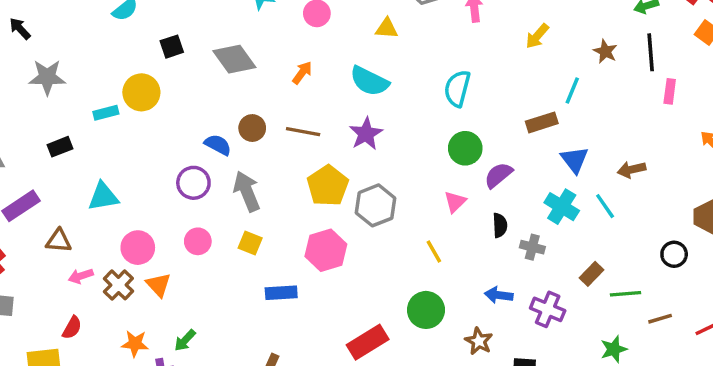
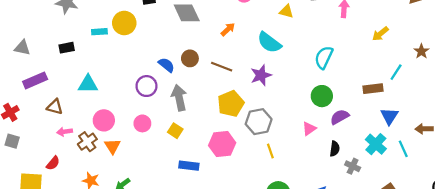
yellow line: (434, 252) -> (270, 151), moved

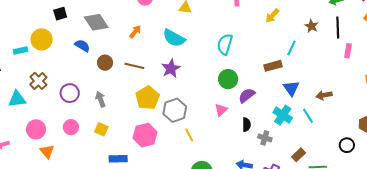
blue semicircle: (166, 65) -> (82, 46), moved
gray arrow: (179, 98) -> (100, 99), size x0.7
brown cross: (87, 142) -> (38, 81), moved

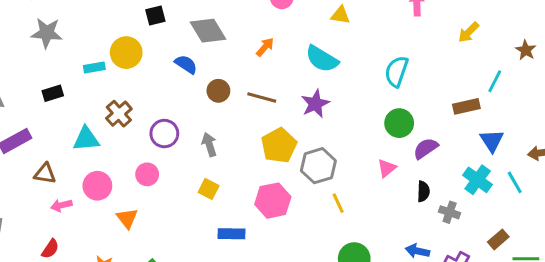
pink circle: (71, 127) -> (147, 174), moved
pink circle: (36, 129) -> (97, 186), moved

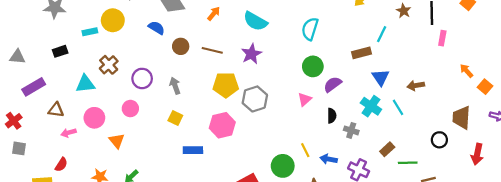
yellow pentagon: (279, 145) -> (226, 85), turned 30
yellow line: (338, 203) -> (305, 150), moved

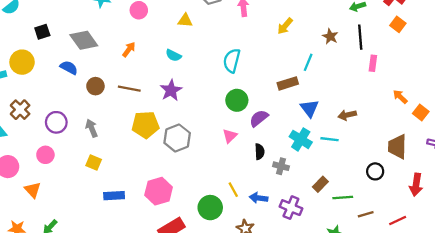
cyan semicircle: (255, 21) -> (173, 55), size x0.6
cyan line: (398, 107) -> (330, 139), turned -49
pink hexagon: (222, 125) -> (159, 191), moved

